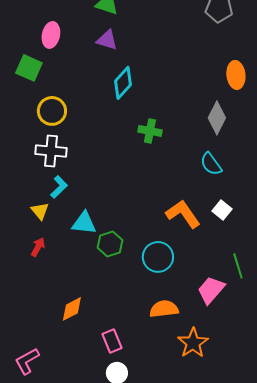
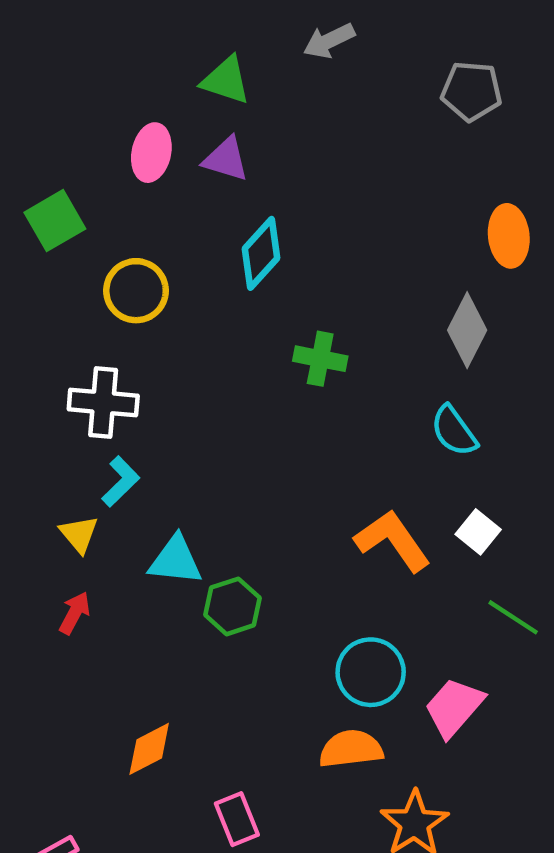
pink ellipse: (51, 35) -> (151, 153), moved
green square: (29, 68) -> (55, 221), turned 36
yellow circle: (52, 111) -> (136, 291), moved
cyan circle: (158, 257) -> (371, 672), moved
green line: (238, 266) -> (513, 617), moved, turned -40

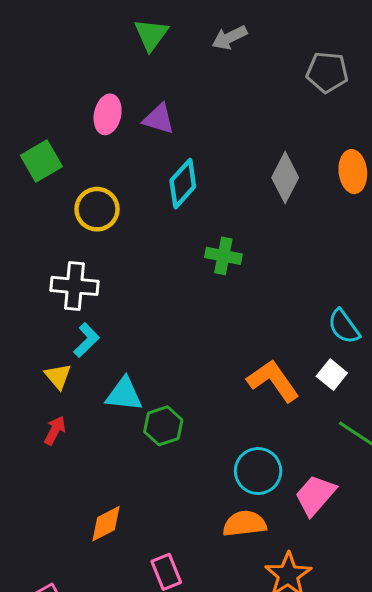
green triangle: (226, 80) -> (151, 35), moved, turned 48
gray diamond: (467, 330) -> (285, 178), moved
cyan semicircle: (454, 431) -> (344, 327), moved

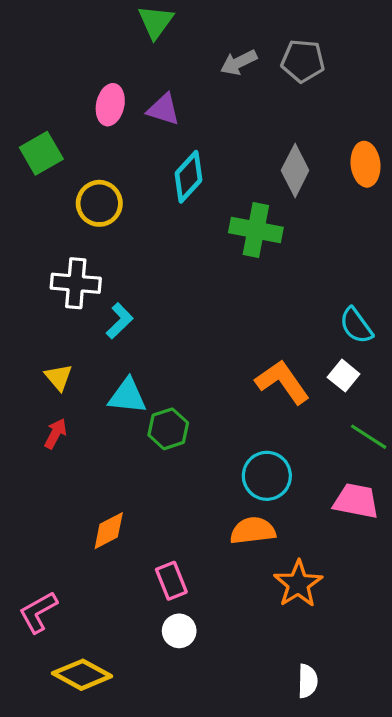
gray arrow: (229, 38) -> (239, 62), moved
gray pentagon: (327, 72) -> (303, 61), moved
green cross: (223, 256) -> (256, 230), moved, size x1.4
cyan L-shape: (86, 340) -> (120, 321), moved
pink trapezoid: (315, 495) -> (356, 501), moved, turned 60

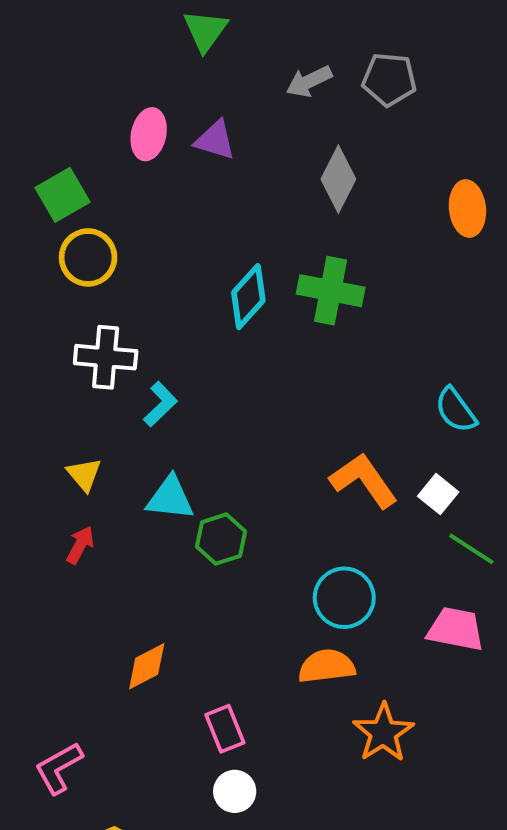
gray diamond: (295, 170) -> (338, 179), moved
cyan diamond: (189, 177) -> (248, 297), moved
yellow circle: (99, 203) -> (88, 257), moved
white square: (344, 376) -> (438, 494), moved

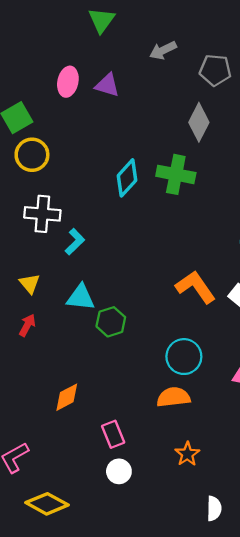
gray pentagon: (389, 79) -> (215, 70), moved
gray diamond: (338, 179) -> (199, 122), moved
orange star: (383, 733) -> (187, 454), moved, size x0.7

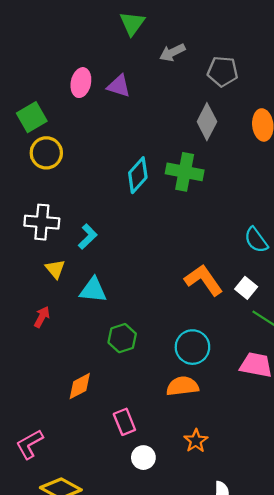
green triangle: (102, 20) -> (132, 23), moved
white cross: (42, 214) -> (42, 222), moved
yellow triangle: (30, 283) -> (55, 269), moved
green hexagon: (111, 322) -> (122, 338), moved
white circle: (119, 471) -> (143, 458), moved

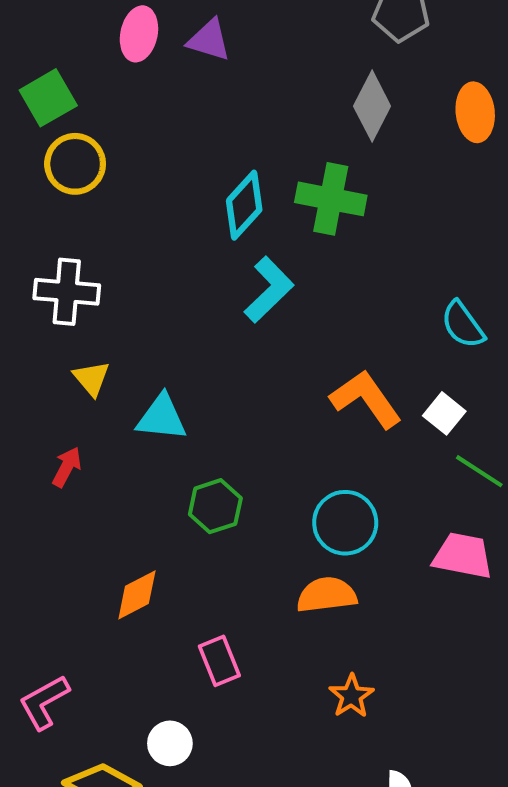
cyan L-shape: (88, 237) -> (269, 290), moved, size x1.4
white circle: (143, 458) -> (170, 743), moved

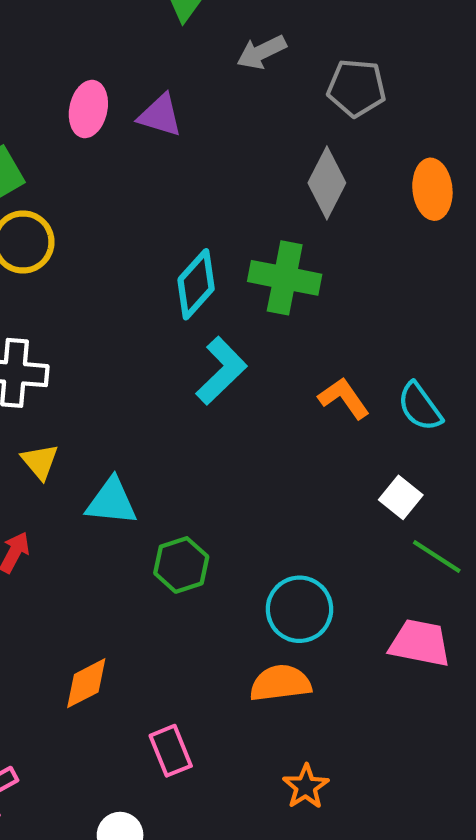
orange L-shape: (366, 399) -> (344, 398), moved, size x0.7
green hexagon: (215, 506) -> (181, 565), moved

